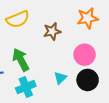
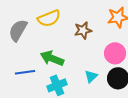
green arrow: (21, 60) -> (52, 58), turned -40

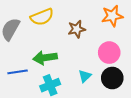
green arrow: (52, 58) -> (45, 58), turned -30

